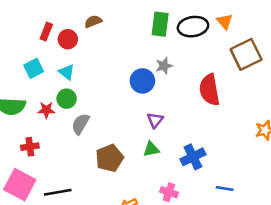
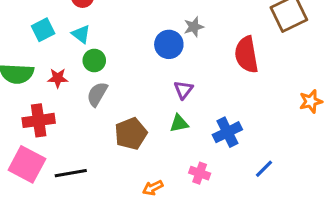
green circle: (67, 99) -> (94, 60), moved
red cross: (30, 147) -> (39, 120), size x1.5
blue line: (225, 188) -> (264, 169), turned -54

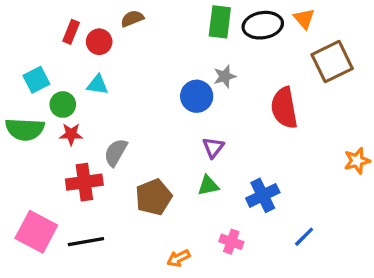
cyan square: (43, 30) -> (36, 80), moved
cyan triangle: (81, 34) -> (98, 85), turned -30
green circle: (94, 60) -> (63, 104), moved
red cross: (39, 120) -> (84, 182), moved

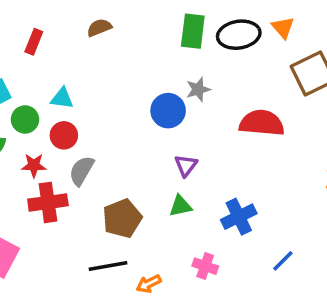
red circle: (99, 42) -> (64, 135), moved
red semicircle: (284, 108) -> (262, 123), turned 105
red star: (71, 134) -> (34, 165), moved
black line: (86, 242) -> (108, 266), moved

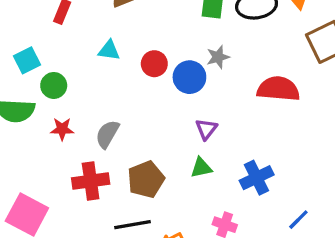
cyan triangle: (62, 98) -> (109, 50), moved
red circle: (64, 135) -> (154, 64), moved
red cross: (48, 202) -> (91, 181), moved

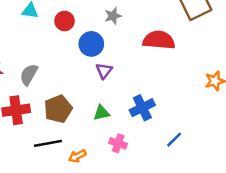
blue circle: (189, 77) -> (91, 44), moved
green triangle: (201, 168) -> (101, 113), moved

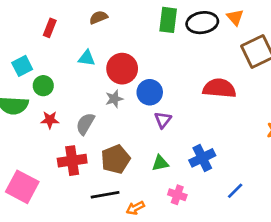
gray star: (113, 16) -> (114, 99), moved
red circle: (65, 21) -> (122, 69), size x1.5

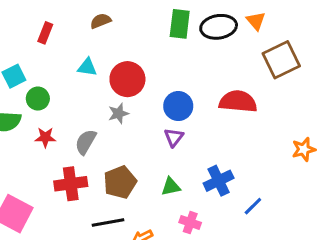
blue circle: (150, 92) -> (178, 106), moved
blue line: (235, 191) -> (253, 206), moved

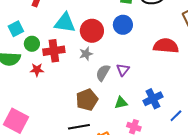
cyan triangle: (87, 67) -> (65, 23), size x1.6
blue circle: (178, 106) -> (123, 25), moved
gray semicircle: (86, 142) -> (103, 73), moved
red cross: (71, 184) -> (54, 51), moved

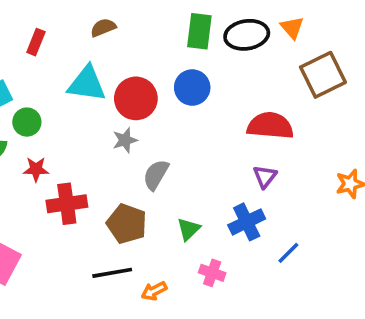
red cross: (54, 51) -> (67, 204), moved
purple triangle: (123, 70) -> (265, 177), moved
brown pentagon: (87, 100) -> (127, 224), turned -30
green triangle: (121, 103) -> (189, 229), turned -32

